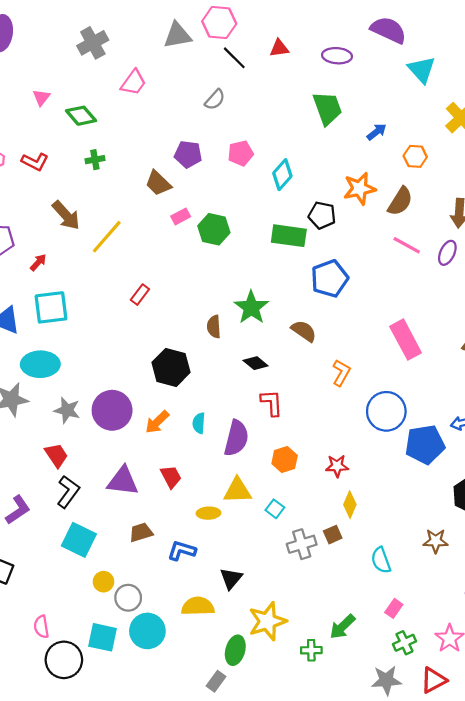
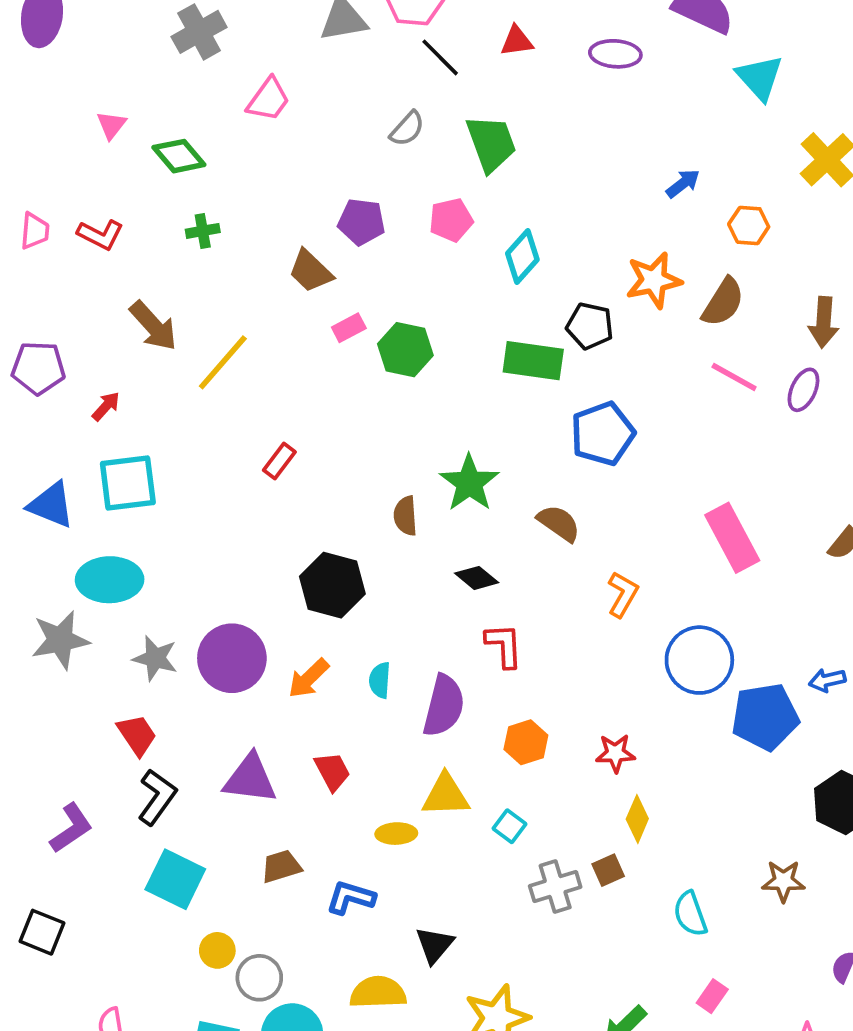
green trapezoid: (327, 108) -> (491, 143), moved

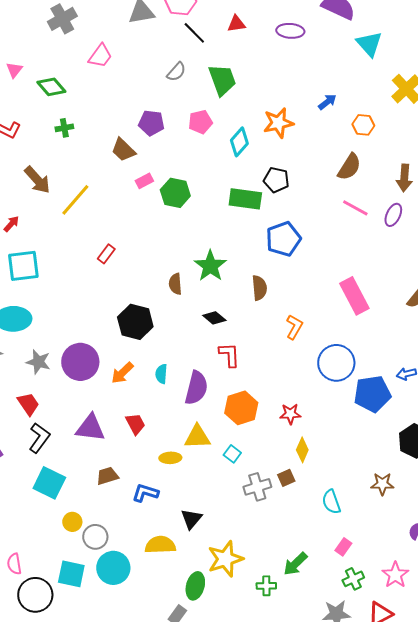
orange star: (654, 280) -> (278, 123), moved
brown semicircle: (559, 523) -> (259, 288), turned 50
orange hexagon: (526, 742) -> (241, 408), size x1.4

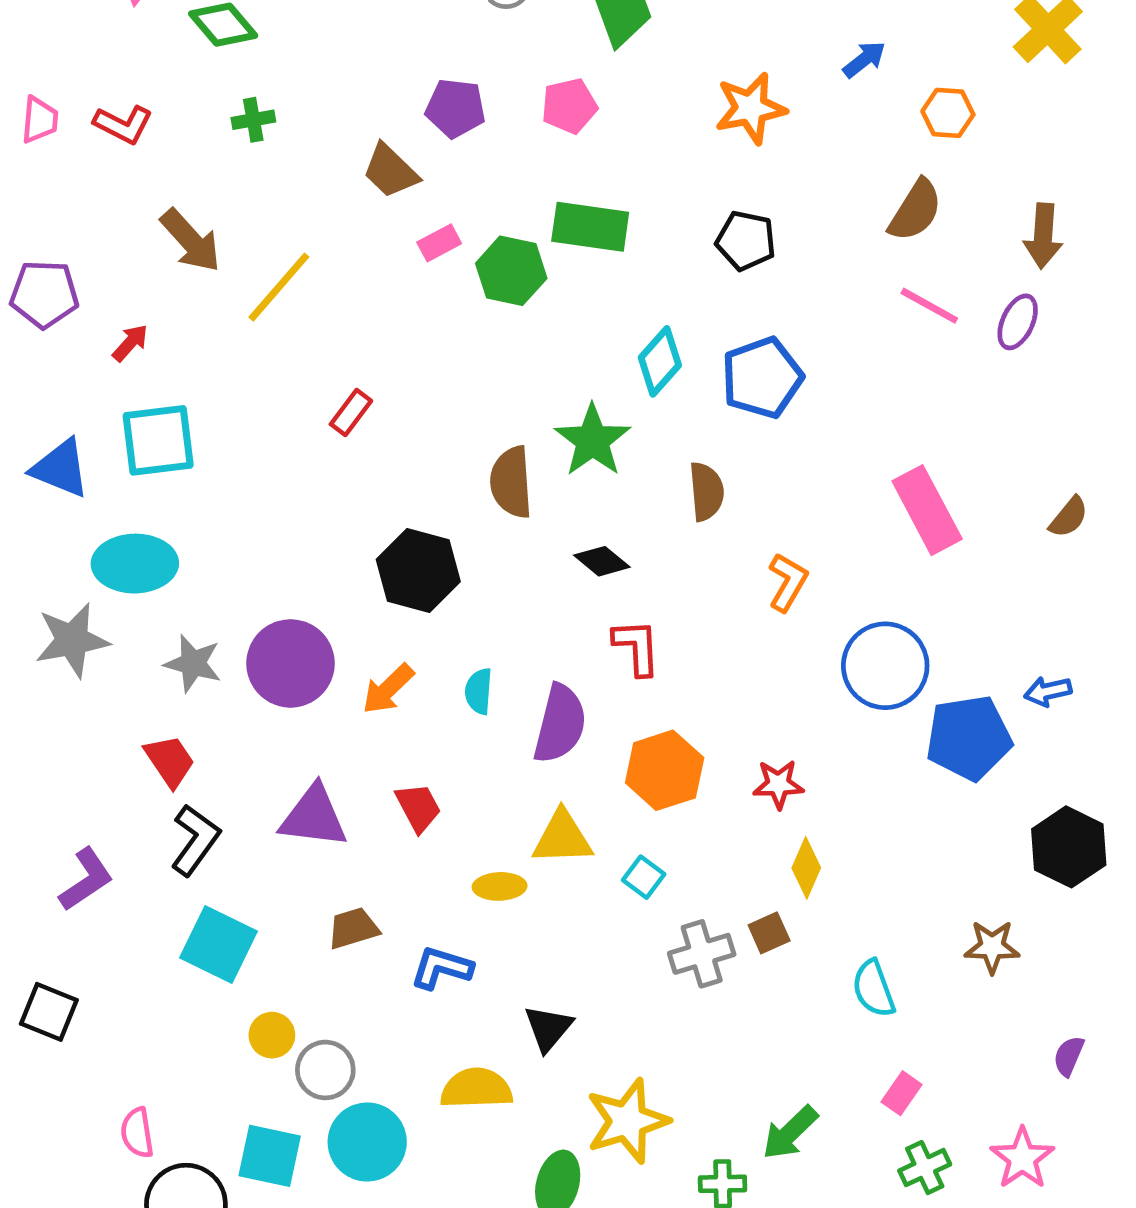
cyan diamond: (239, 142) -> (660, 361), moved
green rectangle: (245, 199) -> (590, 227), moved
brown semicircle: (175, 284) -> (511, 482), size x1.4

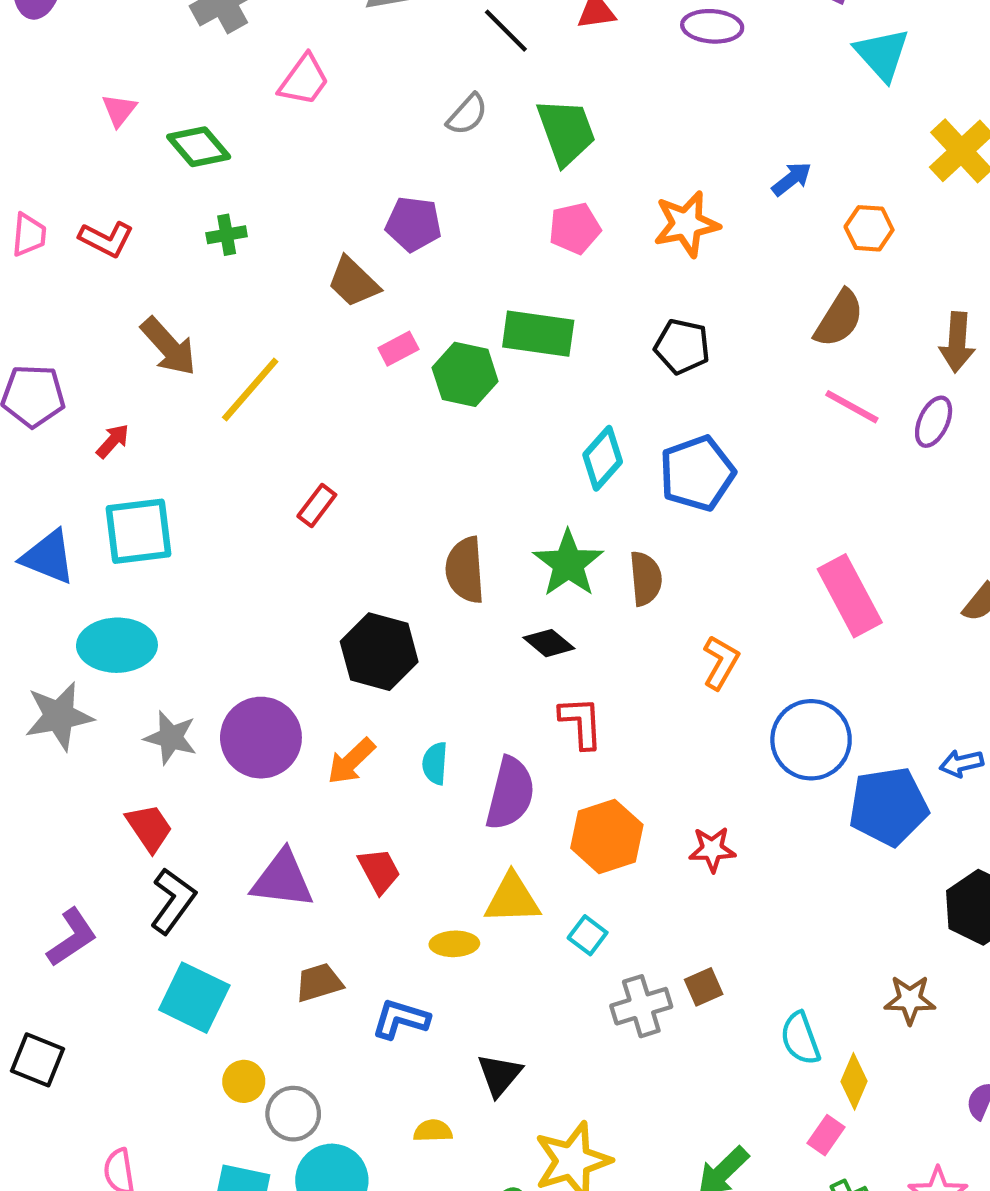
pink pentagon: (569, 106) -> (575, 228), moved
green star: (593, 440) -> (568, 564), moved
yellow diamond: (806, 868) -> (854, 1081), moved
yellow semicircle: (476, 1089) -> (433, 1131), size x0.6

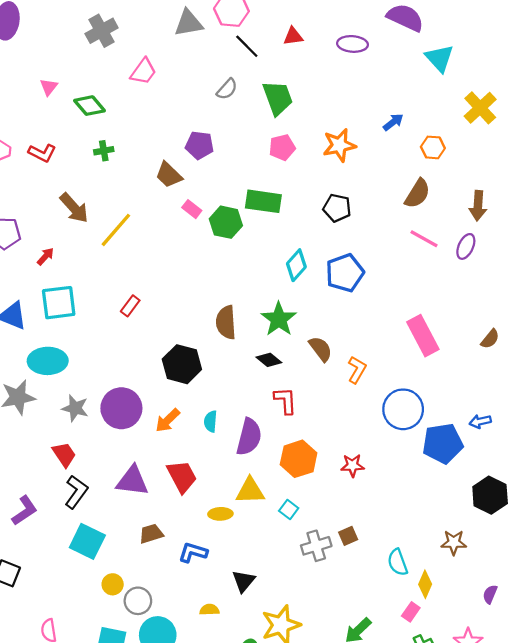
pink rectangle: (398, 349) -> (192, 209), turned 66
red rectangle: (317, 506) -> (130, 306), moved
brown semicircle: (646, 579) -> (321, 349), moved, turned -32
red trapezoid: (379, 871) -> (182, 476), size x1.4

